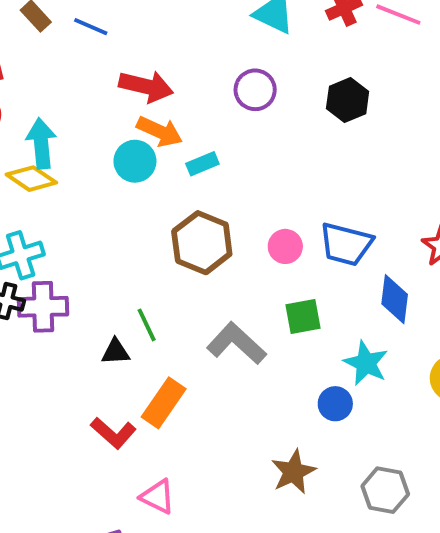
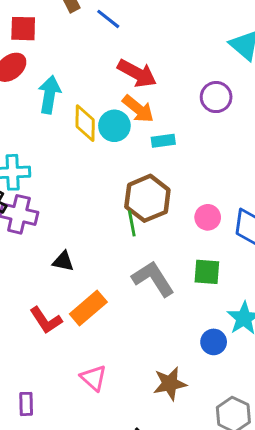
yellow diamond: (31, 179) -> (85, 123), moved, turned 42
green line: (147, 325) -> (132, 223), moved
pink triangle: (158, 497) -> (94, 378), moved

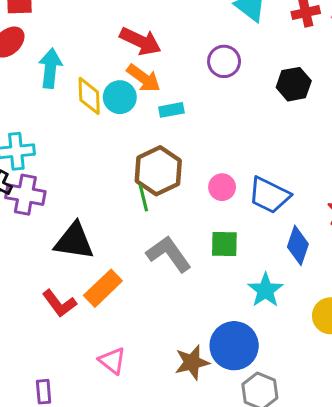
black triangle: (63, 261) -> (74, 241), size x1.8
blue circle: (214, 342) -> (234, 346), moved, size x1.8

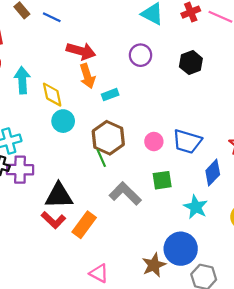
orange arrow: (144, 78) -> (87, 76), turned 45
cyan circle: (120, 97) -> (63, 121), moved
blue diamond: (298, 245) -> (213, 173), turned 35
red L-shape: (59, 303) -> (53, 220), moved

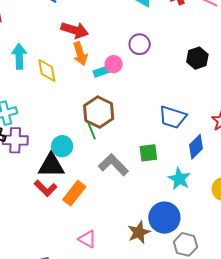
purple circle: (141, 55) -> (140, 44), moved
black hexagon: (191, 63) -> (197, 58), moved
cyan circle: (63, 121) -> (62, 146), moved
pink circle: (154, 142) -> (114, 64), moved

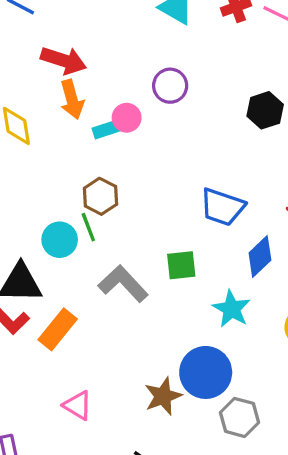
brown hexagon: (99, 112) -> (100, 196), size x0.7
cyan circle: (62, 146) -> (60, 240), moved

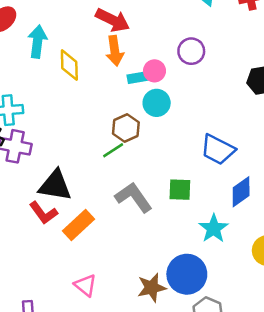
green line: (88, 227) -> (113, 150), turned 70
cyan circle: (60, 240) -> (157, 103), moved

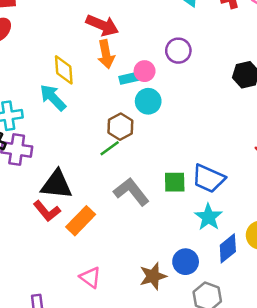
cyan arrow: (37, 42) -> (53, 98), moved, turned -48
blue trapezoid: (218, 150) -> (208, 178), moved
blue diamond: (241, 192) -> (228, 248), moved
blue circle: (187, 274) -> (186, 262), size x0.7

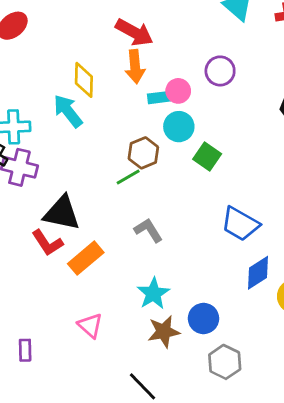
green square: (175, 182) -> (207, 157), moved, turned 30
gray L-shape: (131, 192) -> (148, 230), size x0.7
cyan star: (208, 217) -> (153, 293), moved
blue diamond: (228, 248) -> (258, 273), moved

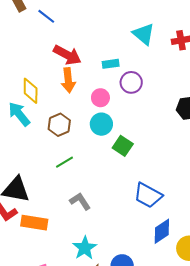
cyan rectangle: (159, 98) -> (111, 64), moved
brown hexagon: (143, 153) -> (59, 125), moved
orange rectangle: (86, 258) -> (34, 223), turned 50

